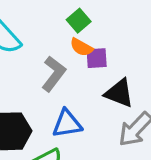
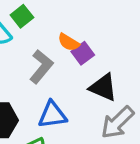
green square: (79, 21) -> (22, 16), moved
purple square: (97, 58) -> (83, 53), turned -35

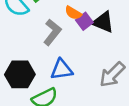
black triangle: (103, 87) -> (103, 22), moved

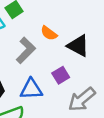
purple square: (84, 21) -> (61, 75), moved

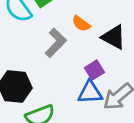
blue triangle: (31, 89) -> (90, 92), moved

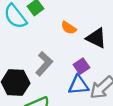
gray L-shape: (56, 43) -> (44, 64), moved

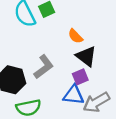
black triangle: (96, 38) -> (86, 56), moved

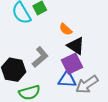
purple square: (80, 77) -> (72, 64), size x1.5

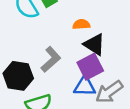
orange semicircle: (66, 29) -> (81, 24), turned 136

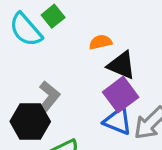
gray L-shape: (51, 59) -> (48, 98), moved
blue triangle: (85, 86) -> (118, 121), turned 30

